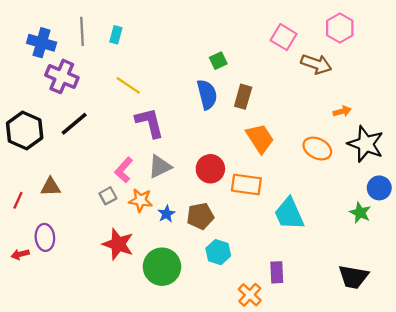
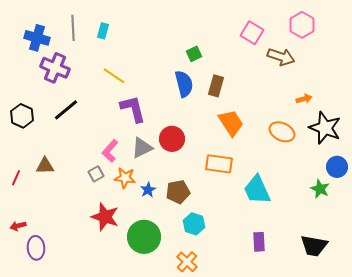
black hexagon: (25, 130) -> (22, 116), size x0.7
red circle: (210, 169) -> (172, 139), moved
purple ellipse: (45, 237) -> (36, 248), moved
purple rectangle: (277, 272) -> (259, 242), moved
orange cross: (250, 295) -> (187, 262), moved

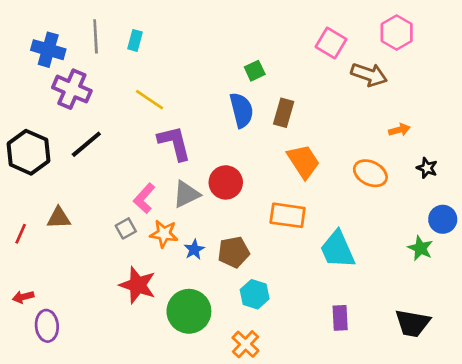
black hexagon: (22, 116) -> (28, 152), size x1.4
black star: (325, 128) -> (427, 168), size x0.5

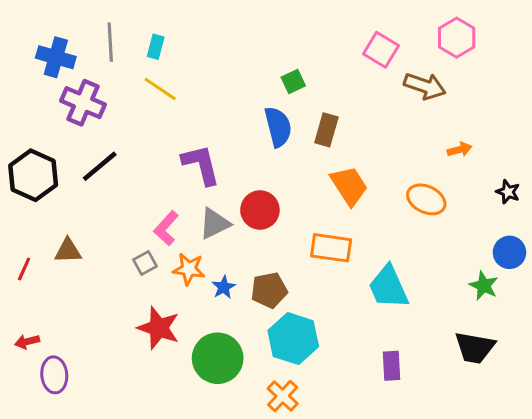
yellow line: (149, 100) -> (160, 89), moved
black star: (427, 168) -> (508, 192), moved
cyan hexagon: (255, 294) -> (293, 339), size x1.5
black trapezoid: (412, 323) -> (475, 348), moved

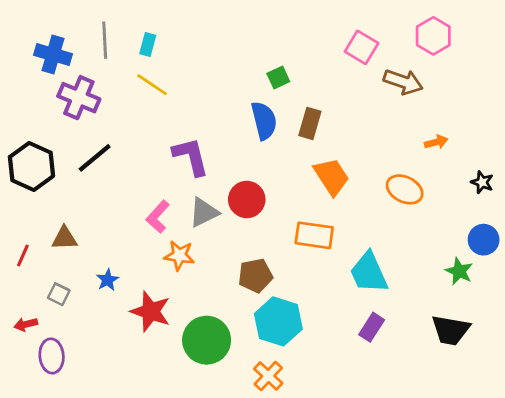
gray square: (145, 263) -> (59, 294), moved, turned -35
blue star: (224, 287) -> (108, 280), moved
purple rectangle: (392, 366) -> (372, 327), moved, turned 36

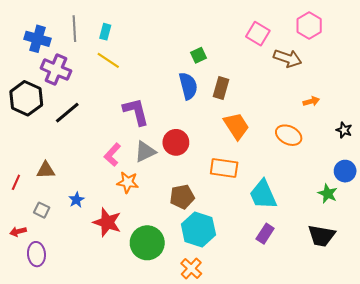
black hexagon: (31, 166) -> (26, 98), moved

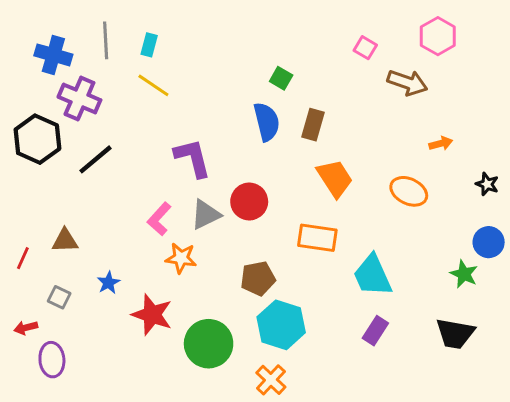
pink square: (258, 34) -> (365, 48), size x0.7
green square: (198, 55) -> (281, 78), turned -35

